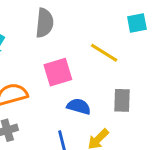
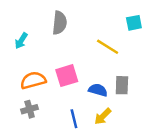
pink square: (58, 72) -> (67, 76), moved
blue semicircle: (79, 106) -> (98, 90), moved

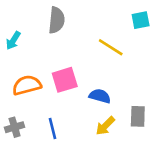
gray rectangle: (122, 85) -> (138, 116), moved
gray cross: (30, 109) -> (15, 127), moved
blue line: (74, 119) -> (52, 129), moved

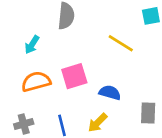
cyan arrow: (13, 40) -> (32, 45), moved
yellow arrow: (105, 126) -> (98, 123), moved

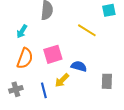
orange semicircle: (36, 82) -> (25, 58), turned 125
yellow arrow: (98, 123) -> (62, 80), moved

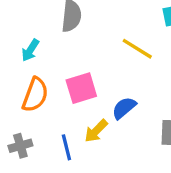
blue semicircle: (79, 66) -> (124, 108), turned -56

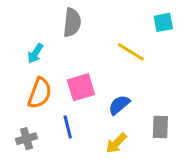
yellow arrow: (96, 131) -> (116, 143), moved
blue line: (66, 147) -> (68, 127), moved

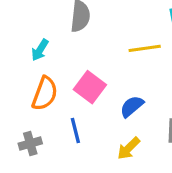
yellow line: (131, 52) -> (145, 48), turned -40
pink square: (81, 87) -> (90, 87), turned -36

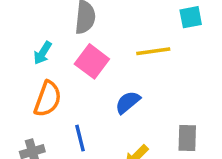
pink square: (90, 87) -> (92, 61), moved
blue semicircle: (132, 106) -> (128, 102), moved

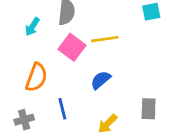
yellow line: (153, 51) -> (105, 39), moved
cyan arrow: (43, 53) -> (32, 27), moved

